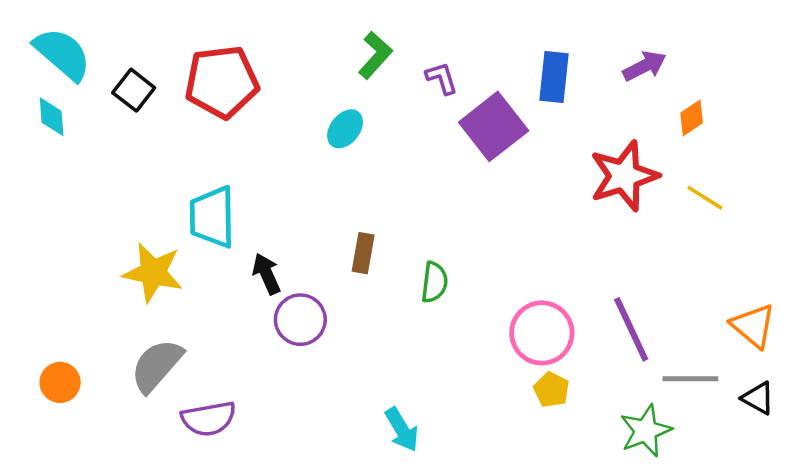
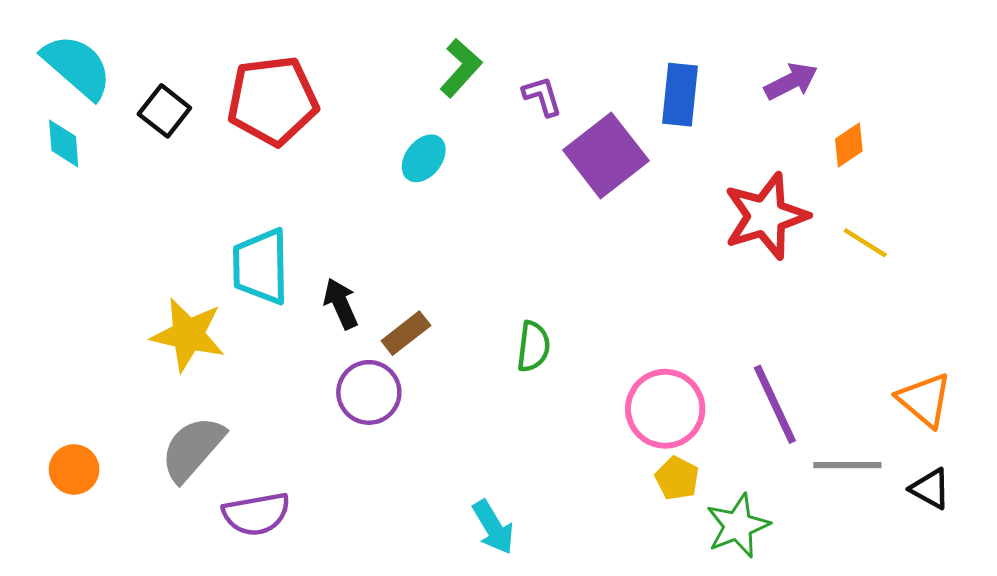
brown rectangle: (363, 253) -> (406, 333), moved, turned 42
black arrow: (267, 274) -> (341, 304), moved
green star: (646, 431) -> (738, 526), moved

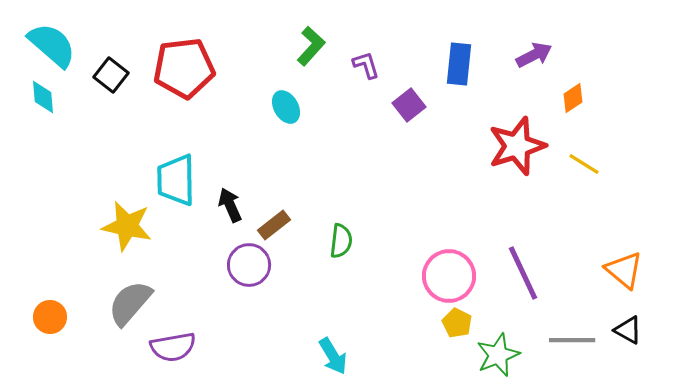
purple square: (606, 155) -> (409, 105), size x0.6
cyan ellipse: (424, 158) -> (286, 107), turned -68
green semicircle: (533, 347) -> (341, 241), moved
gray line: (847, 465) -> (572, 340), moved

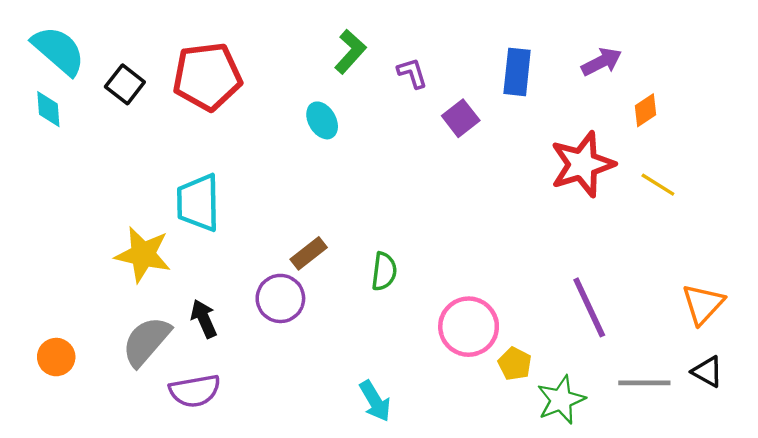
black arrow: (230, 205) -> (204, 319), moved
orange triangle: (624, 270) -> (703, 304), turned 33
pink circle: (449, 276) -> (469, 327), moved

